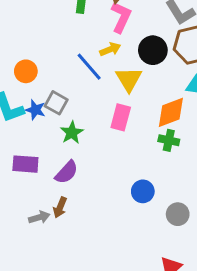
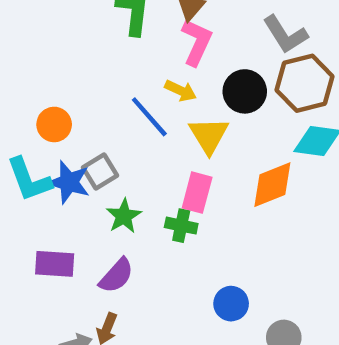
yellow arrow: (110, 49) -> (181, 91), turned 48
gray square: (56, 103) -> (100, 171), turned 30
blue star: (35, 110) -> (69, 182), size x1.4
green cross: (169, 140) -> (181, 226), moved

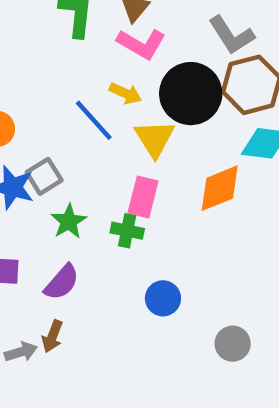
pink L-shape: (197, 42) -> (141, 44), turned 96
black circle: (245, 91) -> (191, 94), size x1.4
blue circle: (231, 304) -> (163, 298), moved

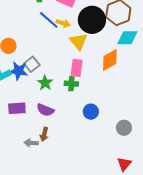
blue line: (94, 120) -> (49, 20), moved
purple semicircle: (62, 282) -> (45, 110), turned 78
gray arrow: (21, 352) -> (31, 143), turned -152

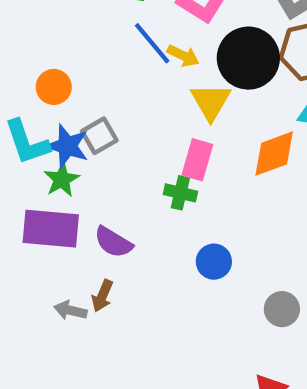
green star: (45, 83) -> (62, 179), moved
purple rectangle: (17, 108) -> (51, 229), size x1.4

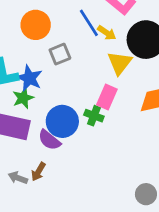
orange circle: (54, 87) -> (36, 25), moved, size x1.4
gray square: (99, 136) -> (60, 54), moved
blue circle: (214, 262) -> (62, 121), moved, size x1.5

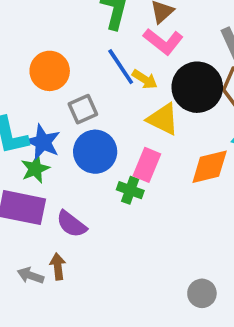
yellow triangle: (120, 63) -> (163, 119), turned -40
blue circle: (62, 121) -> (95, 152), moved
brown arrow: (38, 172) -> (58, 267), turned 144

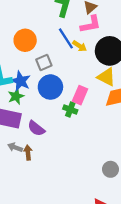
pink L-shape: (163, 41) -> (91, 24), turned -50
yellow triangle: (163, 119) -> (106, 77), moved
gray arrow: (31, 275) -> (15, 147), moved

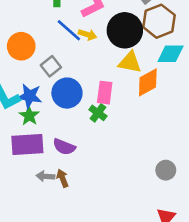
green cross: (70, 109) -> (98, 113), turned 32

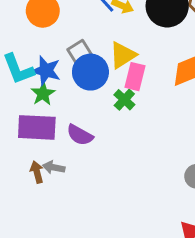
yellow triangle: (130, 62) -> (123, 55), moved, turned -50
gray square: (51, 66) -> (80, 52), moved
brown arrow: (63, 178) -> (37, 172), moved

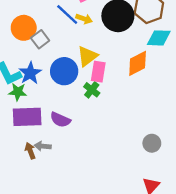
gray square: (80, 52) -> (40, 39), moved
blue star: (46, 71) -> (30, 73), turned 30
green star: (43, 94) -> (18, 92), moved, turned -30

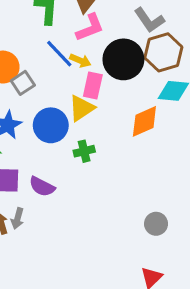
pink rectangle: (98, 72) -> (93, 86), moved
green cross: (92, 90) -> (84, 151), turned 35
gray arrow: (43, 146) -> (17, 218), turned -84

